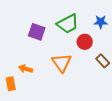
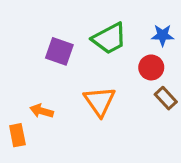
red circle: (85, 42) -> (151, 67), moved

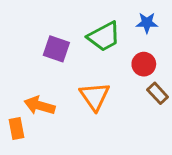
blue star: (163, 35) -> (147, 23), moved
orange arrow: (42, 111) -> (40, 106), size x1.4

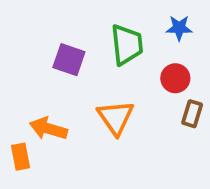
green trapezoid: (104, 37) -> (127, 45), turned -68
brown rectangle: (158, 93) -> (192, 114), turned 60

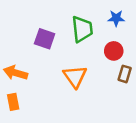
orange arrow: (48, 129) -> (15, 73), moved

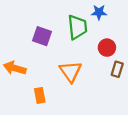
blue star: (116, 18) -> (99, 12), moved
orange rectangle: (13, 102) -> (40, 95), moved

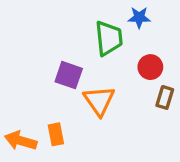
purple square: (42, 36) -> (69, 75), moved
orange arrow: (15, 68) -> (21, 141), moved

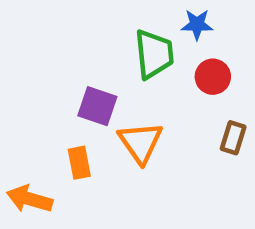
red circle: (150, 67) -> (213, 77), moved
orange rectangle: (56, 134) -> (79, 163), moved

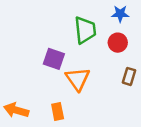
blue star: (197, 25) -> (120, 14), moved
orange rectangle: (79, 163) -> (58, 111), moved

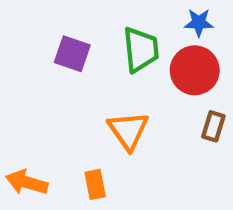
red circle: (118, 43) -> (195, 70), size x1.5
purple square: (54, 59) -> (72, 54), moved

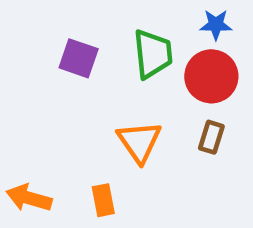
brown rectangle: (213, 126) -> (211, 137), moved

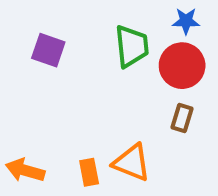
purple square: (79, 58) -> (48, 50), moved
orange triangle: (139, 142) -> (132, 163), moved, turned -33

